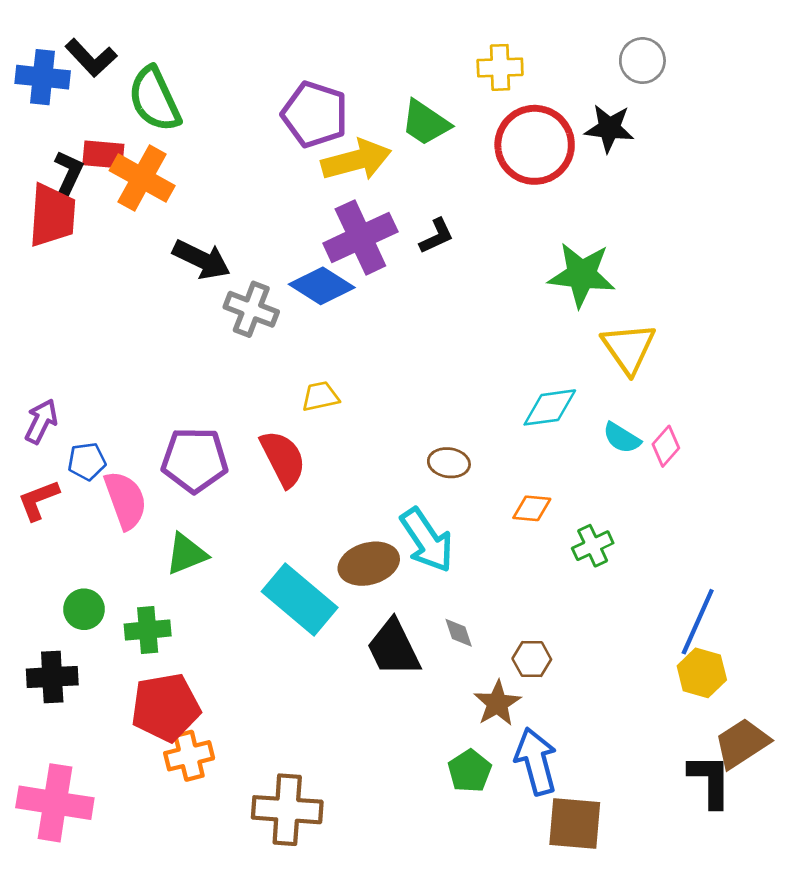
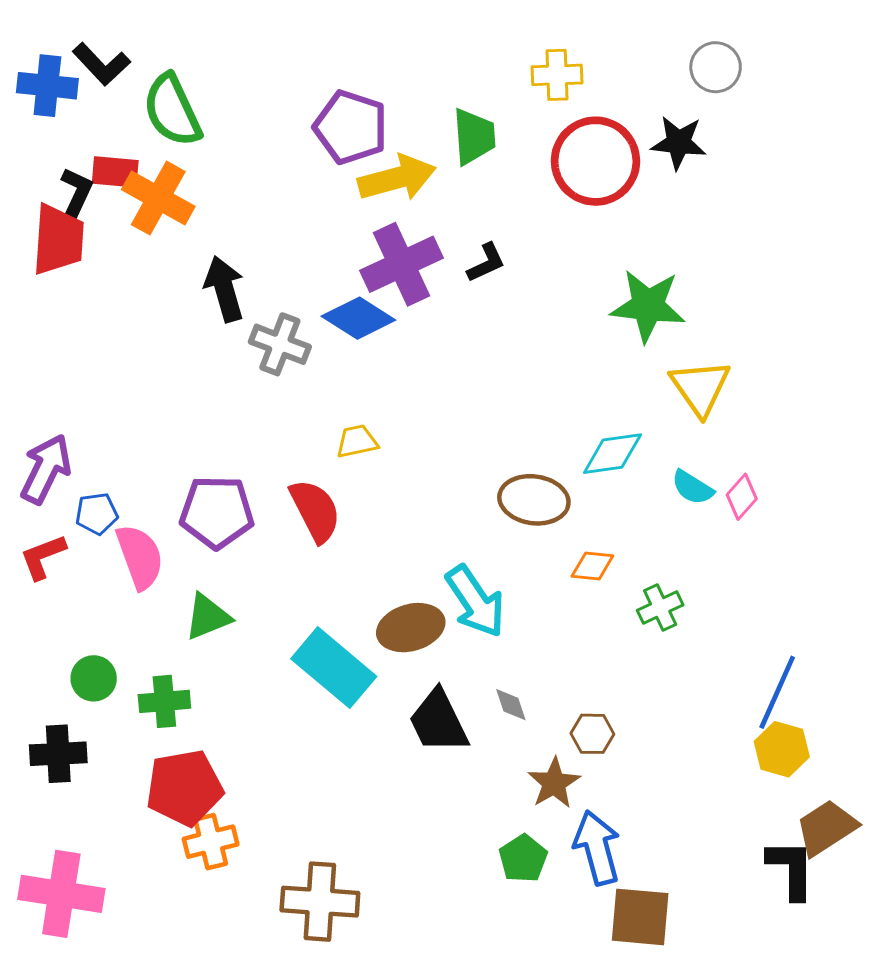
green trapezoid: (425, 123) -> (474, 136), turned -128
black arrow: (201, 260) -> (224, 289), turned -132
purple arrow: (41, 421) -> (46, 469), size x1.4
brown ellipse: (449, 463) -> (534, 500), moved, size x1.5

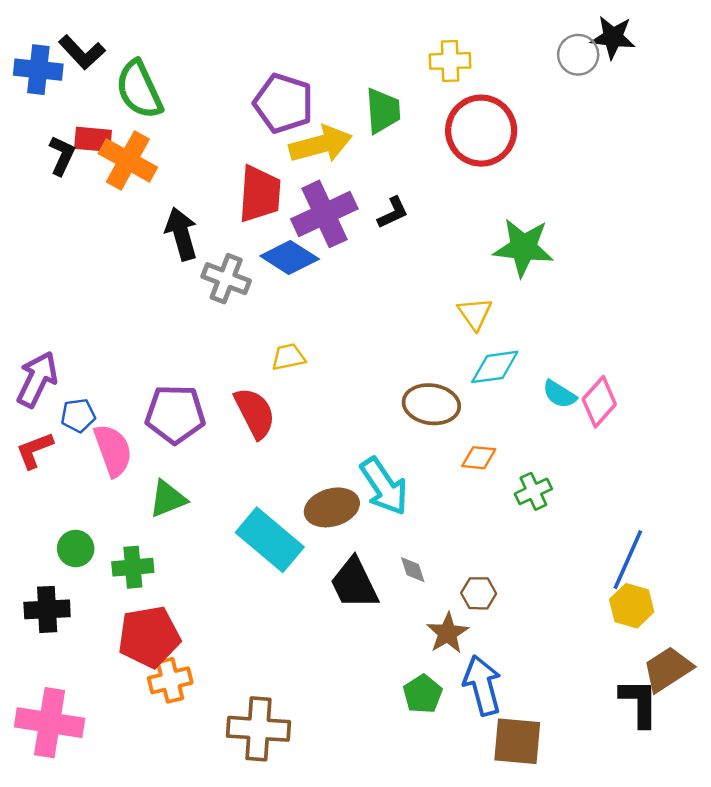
black star: (679, 143) -> (613, 37), moved
red trapezoid: (58, 240) -> (260, 194), moved
yellow triangle: (700, 387) -> (475, 313), moved, size x0.7
pink diamond: (742, 497) -> (599, 402), size x1.4

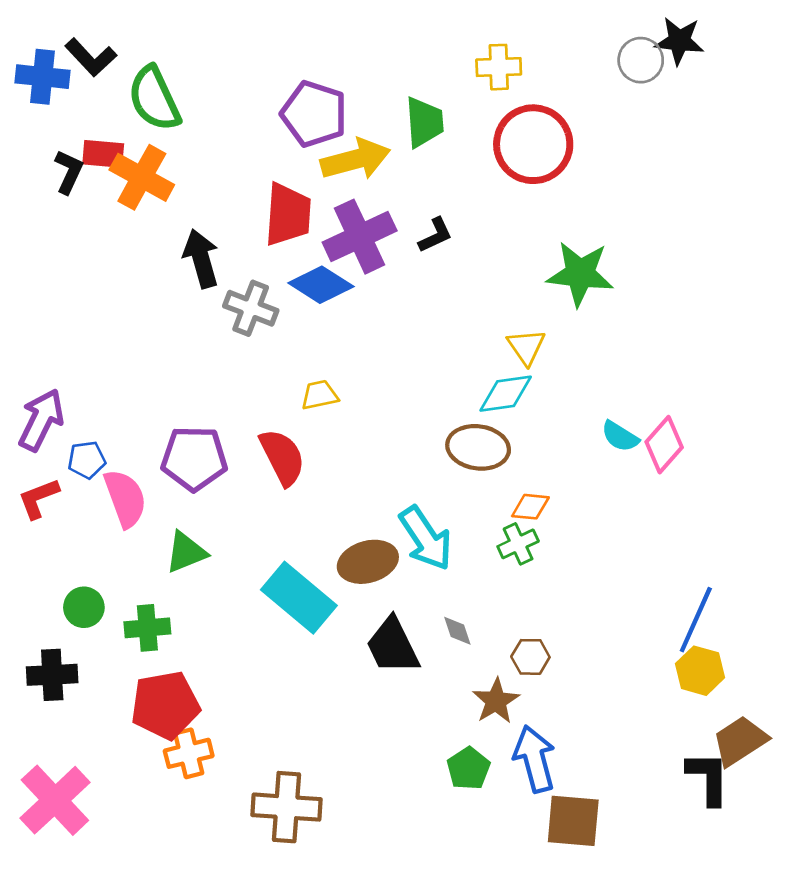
cyan diamond: (495, 367) -> (506, 394), moved
green cross: (533, 491) -> (518, 544), moved
pink cross: (50, 723) -> (55, 800), turned 38

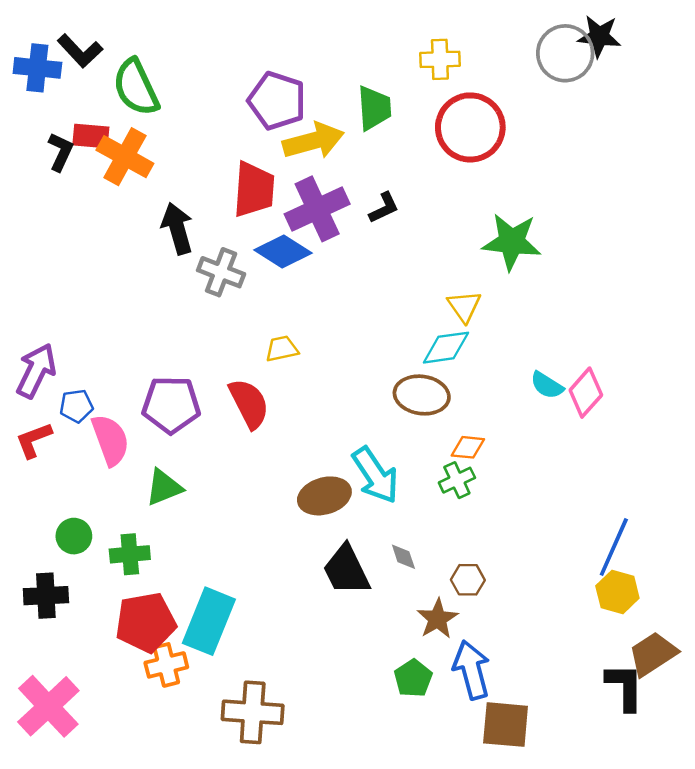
gray circle: (641, 60) -> (565, 53), size x1.4
cyan rectangle: (299, 598) -> (209, 621), moved, turned 72

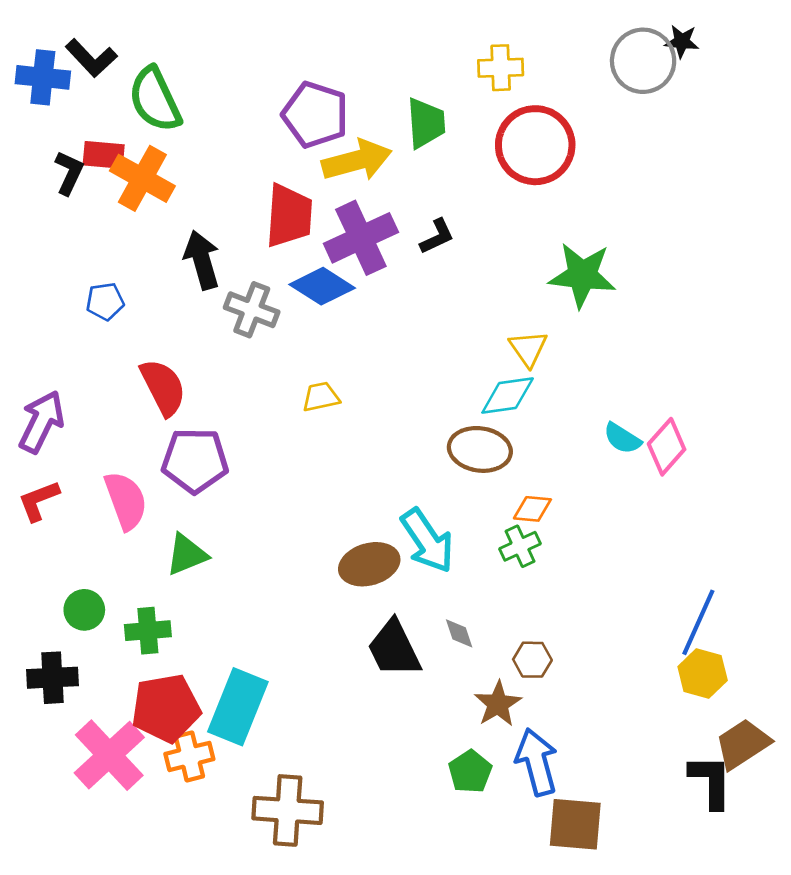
black star: (599, 36) -> (682, 41), size x0.7
red semicircle: (249, 404) -> (163, 387), moved
blue pentagon: (76, 406) -> (105, 301), moved
pink cross: (48, 706) -> (109, 755), moved

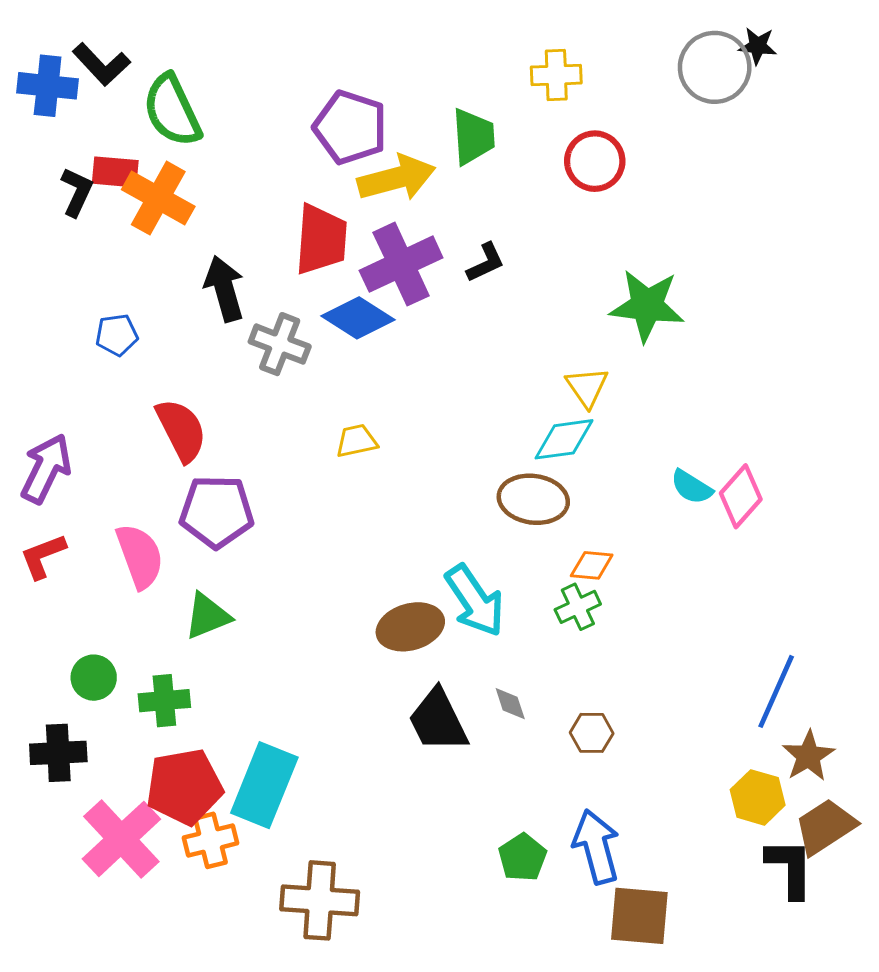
red circle: (535, 145) -> (595, 161), size x0.7
yellow hexagon: (703, 673) -> (758, 797), moved
brown star: (498, 704) -> (808, 756), moved

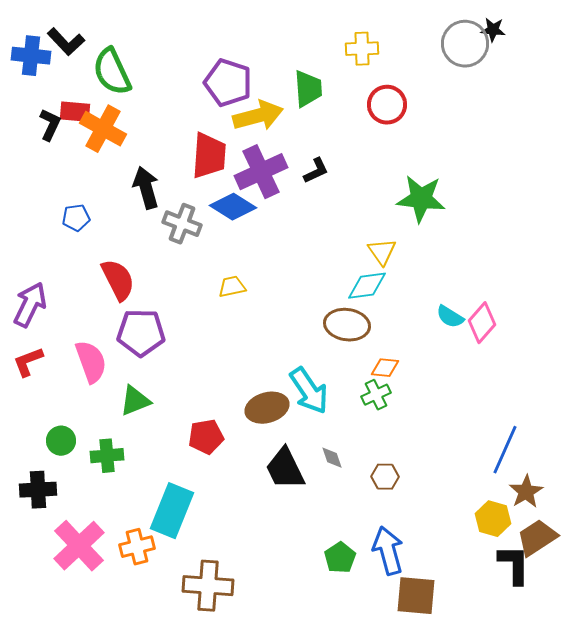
red pentagon: (184, 787) -> (206, 437), moved, size x0.7

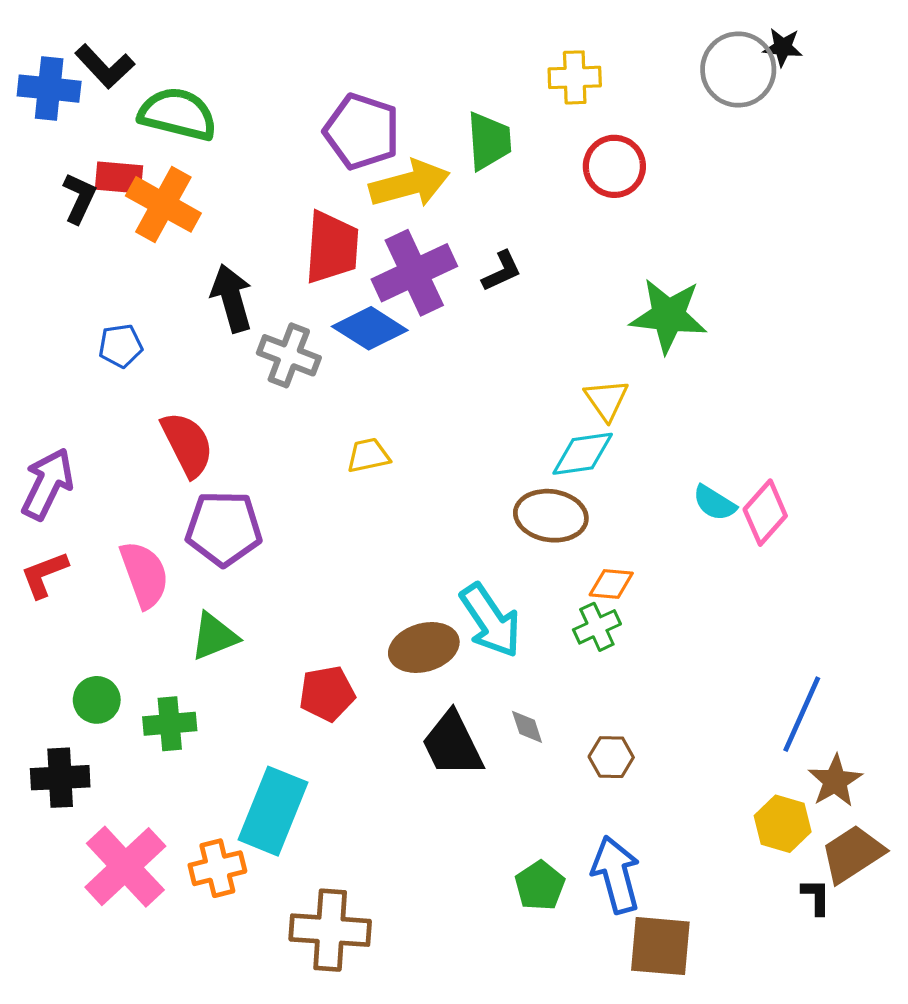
green semicircle: (112, 72) -> (178, 114), turned 129
black L-shape: (514, 565) -> (816, 897), size x0.6

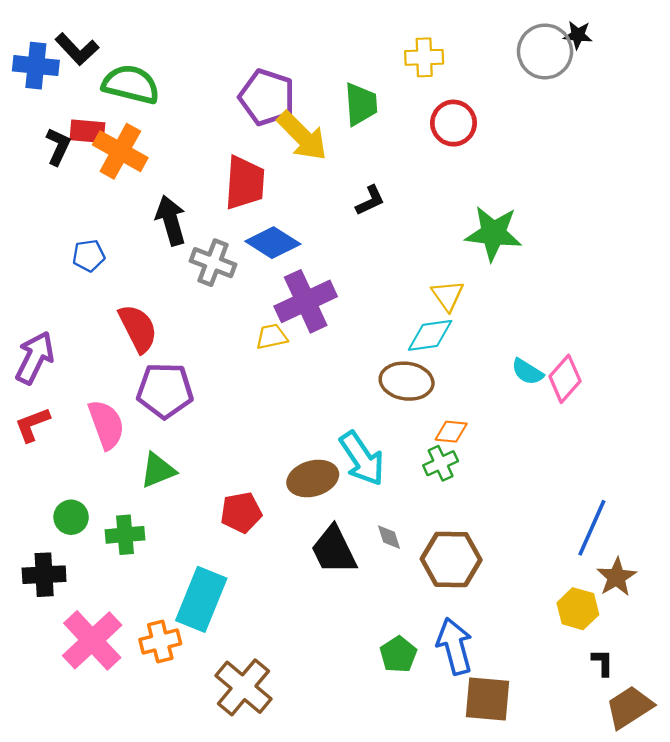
yellow arrow: (410, 184) -> (302, 136), turned 60
purple cross: (414, 273) -> (306, 301), moved
brown hexagon: (611, 757) -> (451, 559), size x1.8
brown trapezoid: (853, 854) -> (629, 707), moved
brown cross: (330, 930) -> (243, 687), turned 36

